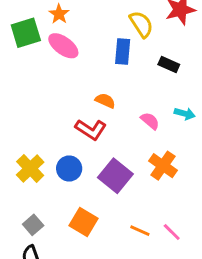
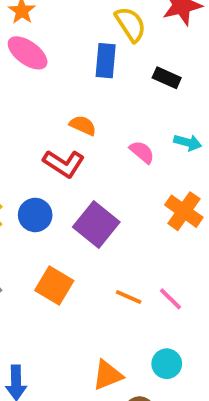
orange cross: (163, 166) -> (184, 211), moved

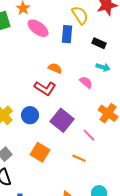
pink ellipse: (28, 53) -> (38, 28), moved
cyan arrow: (188, 143) -> (103, 67), moved
pink line: (171, 299) -> (89, 135), moved

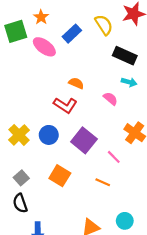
pink ellipse: (38, 28) -> (44, 47), moved
blue rectangle: (67, 34) -> (72, 34), moved, turned 42
black rectangle: (99, 43) -> (125, 56), size x1.5

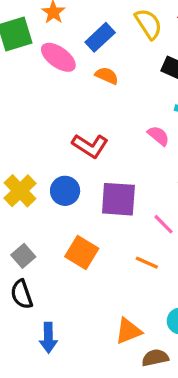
orange semicircle: (76, 83) -> (107, 76), moved
purple square: (84, 140) -> (118, 199), turned -35

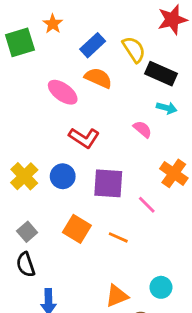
yellow semicircle: (148, 24) -> (134, 49), moved
pink ellipse: (58, 57) -> (63, 92), moved
orange semicircle: (107, 76) -> (98, 78), size x1.4
orange line: (147, 263) -> (118, 237), moved

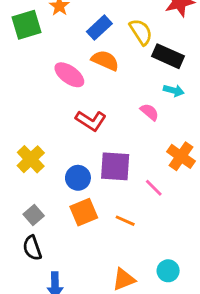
blue circle: (63, 176) -> (78, 178), moved
orange square: (77, 229) -> (84, 212), turned 36

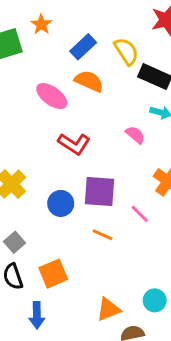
orange square: (84, 212) -> (53, 274), moved
orange line: (125, 221) -> (102, 235), moved

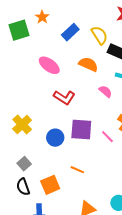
orange semicircle: (89, 81) -> (88, 64), moved
pink line: (140, 214) -> (107, 137), moved
orange line: (102, 235) -> (77, 170), moved

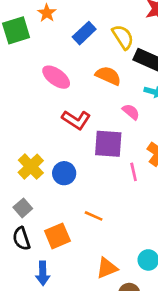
yellow cross: (22, 125) -> (31, 167), moved
purple square: (81, 130) -> (108, 144), moved
pink line: (107, 137) -> (134, 172), turned 32

